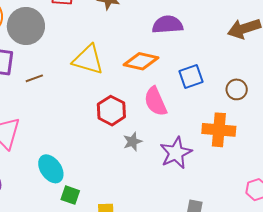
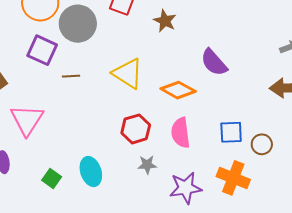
purple semicircle: (168, 25) -> (214, 62), turned -144
blue square: (191, 77) -> (231, 132), moved
cyan ellipse: (51, 169) -> (91, 172), moved
green square: (70, 195) -> (52, 179), moved

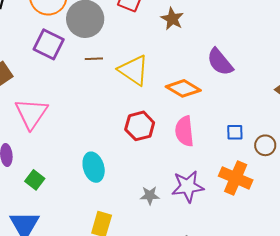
brown line: (71, 76) -> (94, 59), moved
blue square: (231, 132) -> (235, 132), size x0.7
gray star: (147, 165) -> (150, 195), moved
green square: (52, 179) -> (35, 180), moved

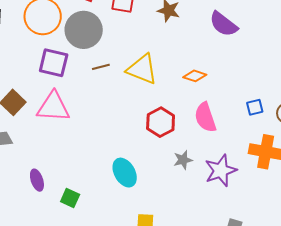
purple semicircle: (220, 62) -> (223, 24), moved
orange diamond: (183, 88) -> (195, 76), size x0.7
pink triangle: (31, 113) -> (53, 107), moved, turned -48
gray star: (150, 195) -> (183, 160), moved

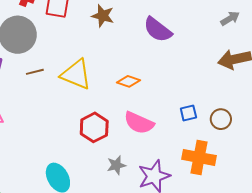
pink semicircle: (205, 117) -> (139, 123), turned -48

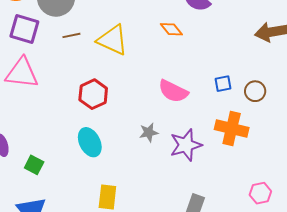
orange diamond: (129, 81) -> (171, 29), moved, turned 30
red hexagon: (94, 127) -> (93, 94), moved

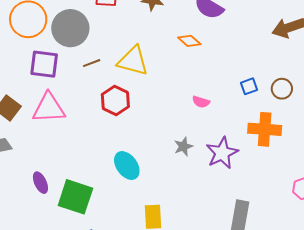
pink semicircle: (173, 91) -> (201, 102), size x0.6
red hexagon: (93, 94) -> (115, 100), moved
green square: (34, 165) -> (75, 197), size x1.8

